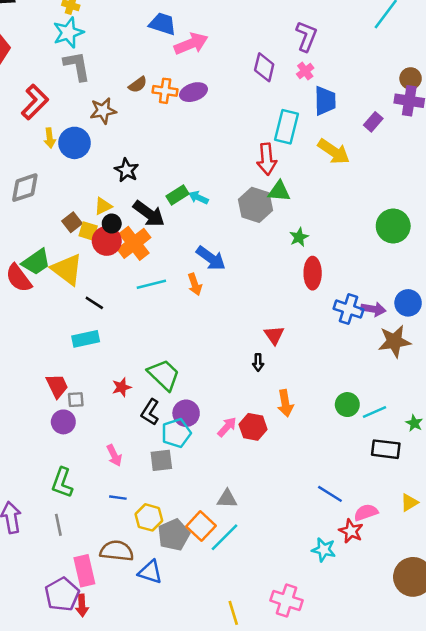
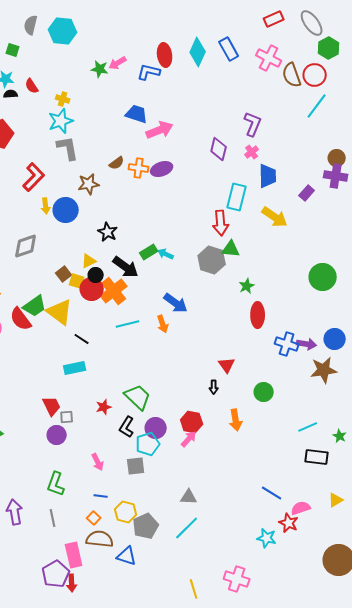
green circle: (347, 405) -> (264, 392), moved
red hexagon: (253, 427) -> (192, 422), moved
orange square: (201, 526) -> (94, 518), moved, size x0.6

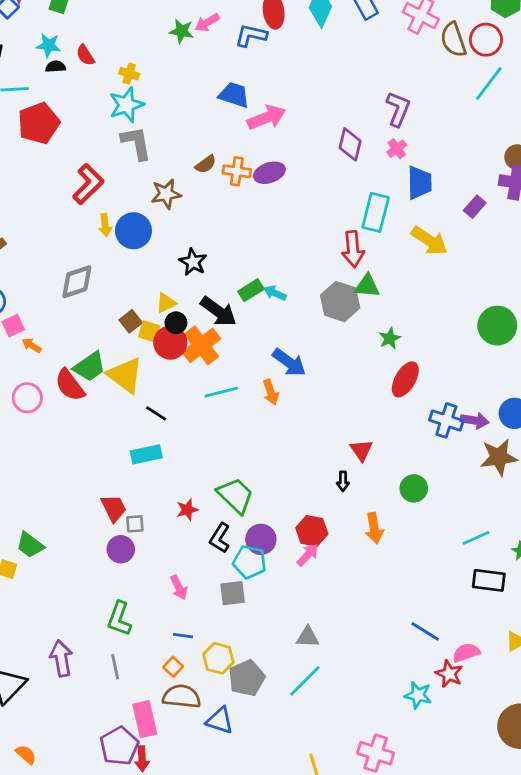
red ellipse: (258, 315) -> (405, 379), turned 30
cyan pentagon: (148, 444) -> (250, 562), turned 30

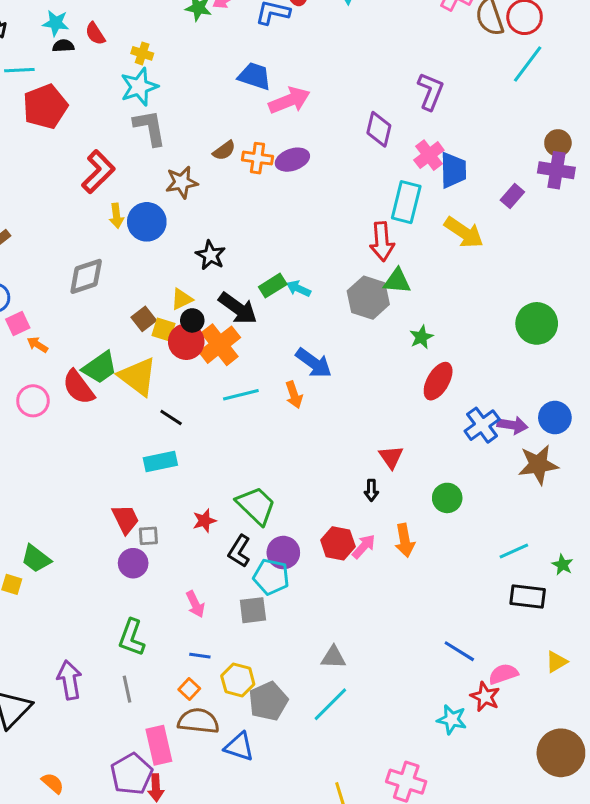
pink cross: (397, 149) -> (429, 155), moved, size x1.4
blue cross: (446, 420) -> (482, 425), turned 36
pink arrow: (308, 555) -> (364, 546), moved
orange semicircle: (26, 755) -> (53, 783), moved

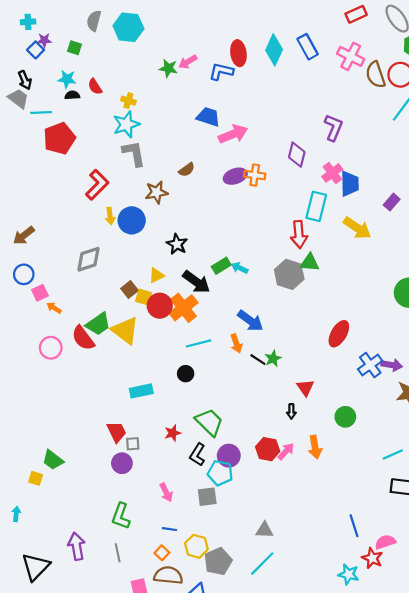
orange cross: (258, 158) -> (255, 175), moved
black circle: (192, 320) -> (186, 374), moved
green star: (421, 337) -> (273, 359), moved
black line: (171, 418) -> (258, 360), moved
blue line: (459, 651) -> (354, 526), turned 40

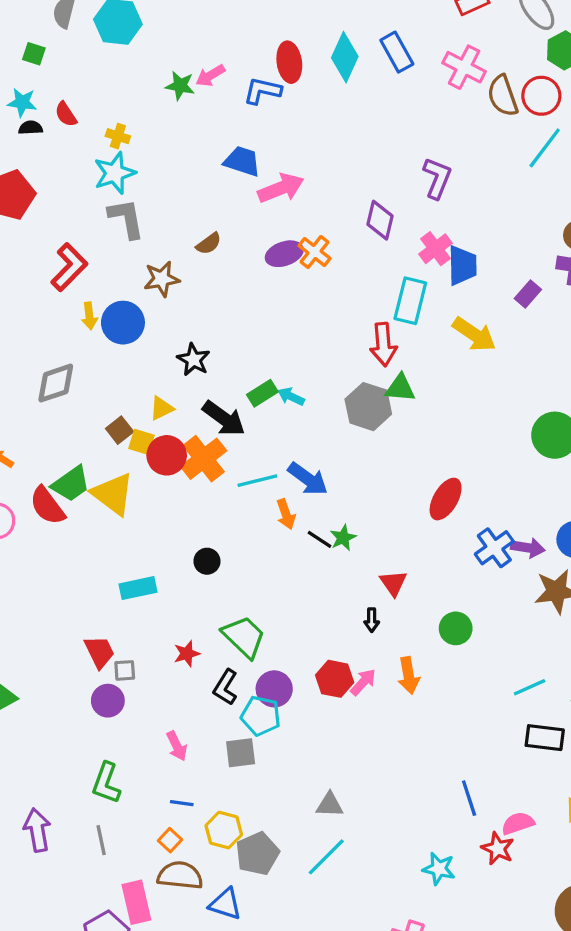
orange cross: (255, 175) -> (315, 252), turned 30
cyan line: (199, 343) -> (257, 481), moved
cyan star: (349, 574) -> (439, 869), moved

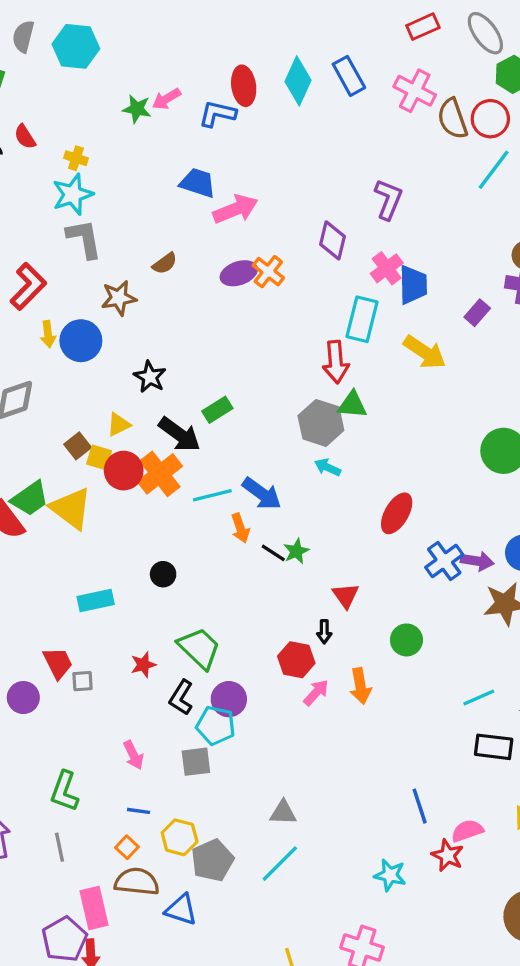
cyan arrow: (291, 397) -> (328, 467), moved
red hexagon: (335, 679) -> (296, 660), moved
purple circle: (108, 701) -> (23, 698), moved

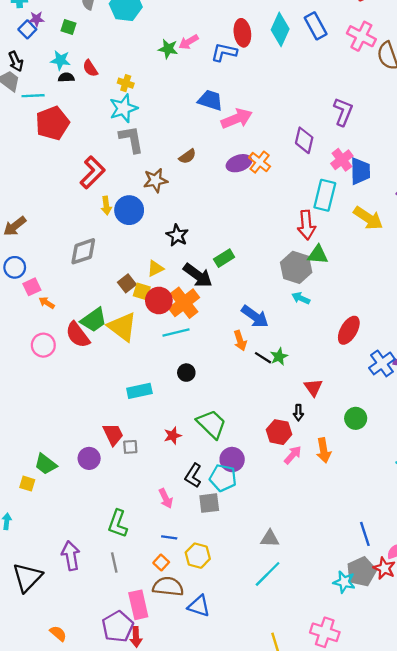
cyan line: (212, 495) -> (176, 333), moved
black L-shape: (181, 698) -> (193, 476), moved
gray pentagon: (212, 860) -> (361, 572), moved

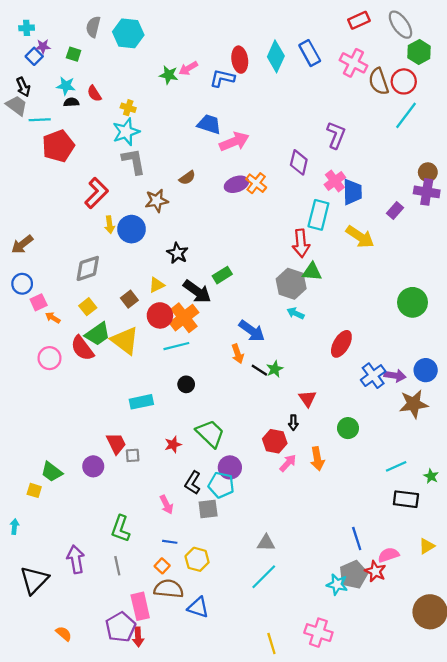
yellow square: (142, 291) -> (88, 307), moved, turned 35

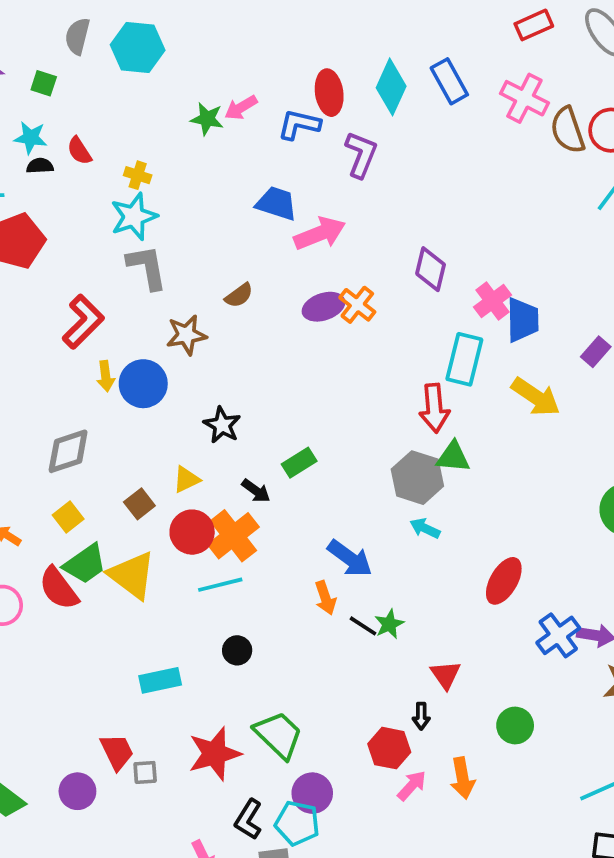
purple L-shape: (336, 135) -> (361, 155), moved
black arrow: (197, 291) -> (256, 491), size x0.6
red star: (173, 444) -> (215, 754), size x1.8

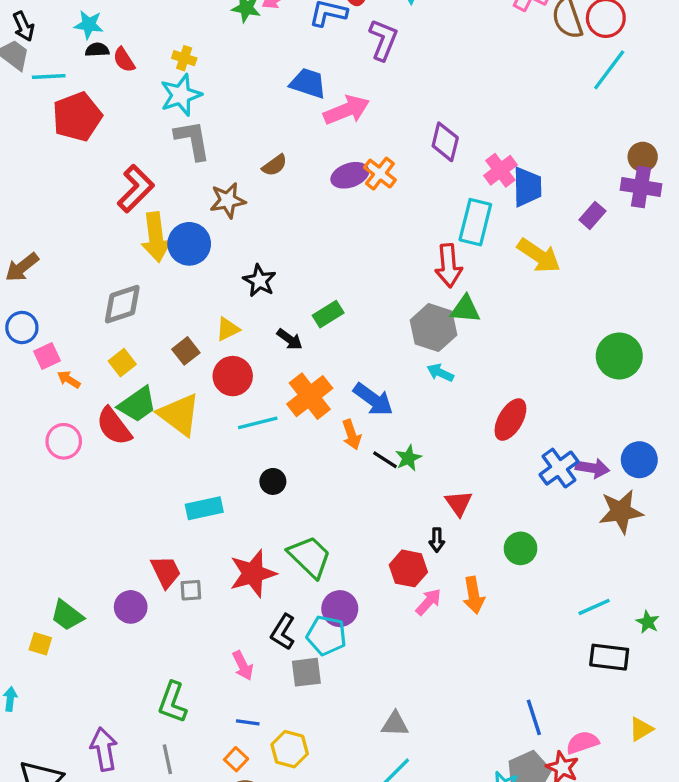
red semicircle: (79, 151) -> (124, 60), moved
yellow arrow: (106, 376) -> (156, 237), size x1.8
orange cross: (233, 536) -> (310, 396), moved

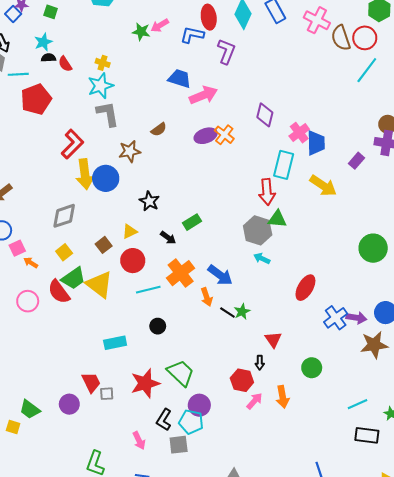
cyan star: (89, 25) -> (43, 42), turned -30

